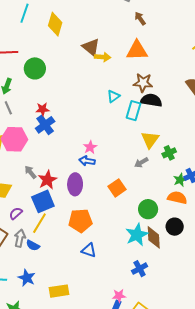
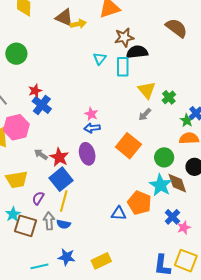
orange square: (117, 188) -> (128, 146), size x1.4
orange pentagon: (80, 221) -> (139, 203), moved, turned -30
pink star: (119, 296) -> (184, 228), moved

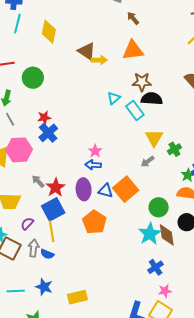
cyan rectangle: (123, 67) -> (135, 111), turned -48
yellow line: (64, 201) -> (52, 231), turned -35
orange pentagon: (139, 203) -> (94, 222), moved
blue triangle: (119, 213) -> (106, 191), moved
pink star: (184, 228) -> (165, 291), moved

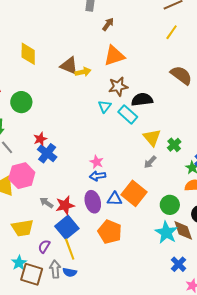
brown arrow: (133, 18) -> (108, 24), turned 88
brown star: (142, 82) -> (118, 87), moved
red star: (56, 187) -> (65, 205), turned 30

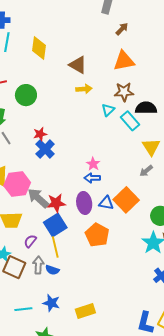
yellow arrow: (83, 72) -> (84, 89), moved
pink hexagon: (22, 176) -> (17, 184), moved
gray arrow: (46, 203) -> (38, 198), size x1.6

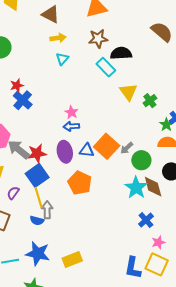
cyan triangle: (108, 110) -> (62, 59), moved
gray arrow: (146, 171) -> (127, 148), moved
gray arrow: (38, 265) -> (47, 210), moved
blue star: (51, 303) -> (38, 254), size x1.4

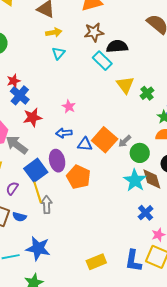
blue arrow: (71, 126) -> (64, 133), moved
purple ellipse: (65, 152) -> (57, 161), moved
red star: (37, 153) -> (33, 117), moved
blue semicircle: (37, 221) -> (19, 217), moved
yellow rectangle: (72, 259) -> (96, 262), moved

